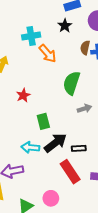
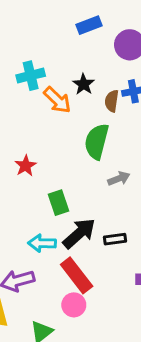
black star: (65, 26) -> (84, 84), moved
brown semicircle: (85, 48) -> (112, 101), moved
red rectangle: (70, 172) -> (77, 275), moved
pink circle: (51, 198) -> (74, 305), moved

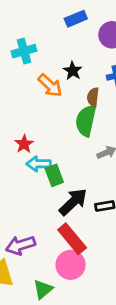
cyan cross: (31, 76) -> (24, 51), moved
brown semicircle: (112, 101) -> (93, 97), moved
cyan arrow: (42, 243) -> (39, 164), moved
pink circle: (74, 305) -> (71, 265), size x1.4

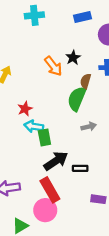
cyan cross: (24, 51) -> (34, 15), moved

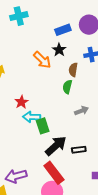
blue rectangle: (82, 17) -> (63, 30), moved
green semicircle: (77, 99) -> (67, 87), size x0.6

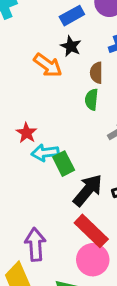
purple arrow: (16, 176) -> (35, 244), turned 110

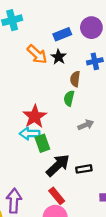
orange arrow: (48, 65) -> (37, 54), moved
red star: (27, 133) -> (35, 116), moved, size x1.5
red rectangle: (91, 231) -> (57, 196), size x0.7

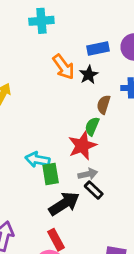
red star: (35, 116) -> (82, 146), moved
gray arrow: (86, 125) -> (88, 174), moved
black rectangle: (84, 169) -> (94, 190), moved, turned 42

